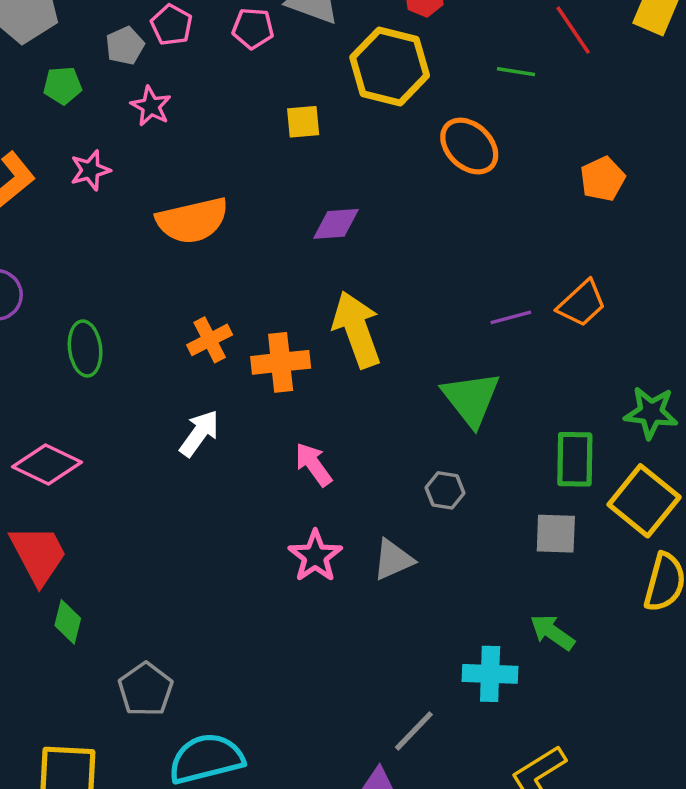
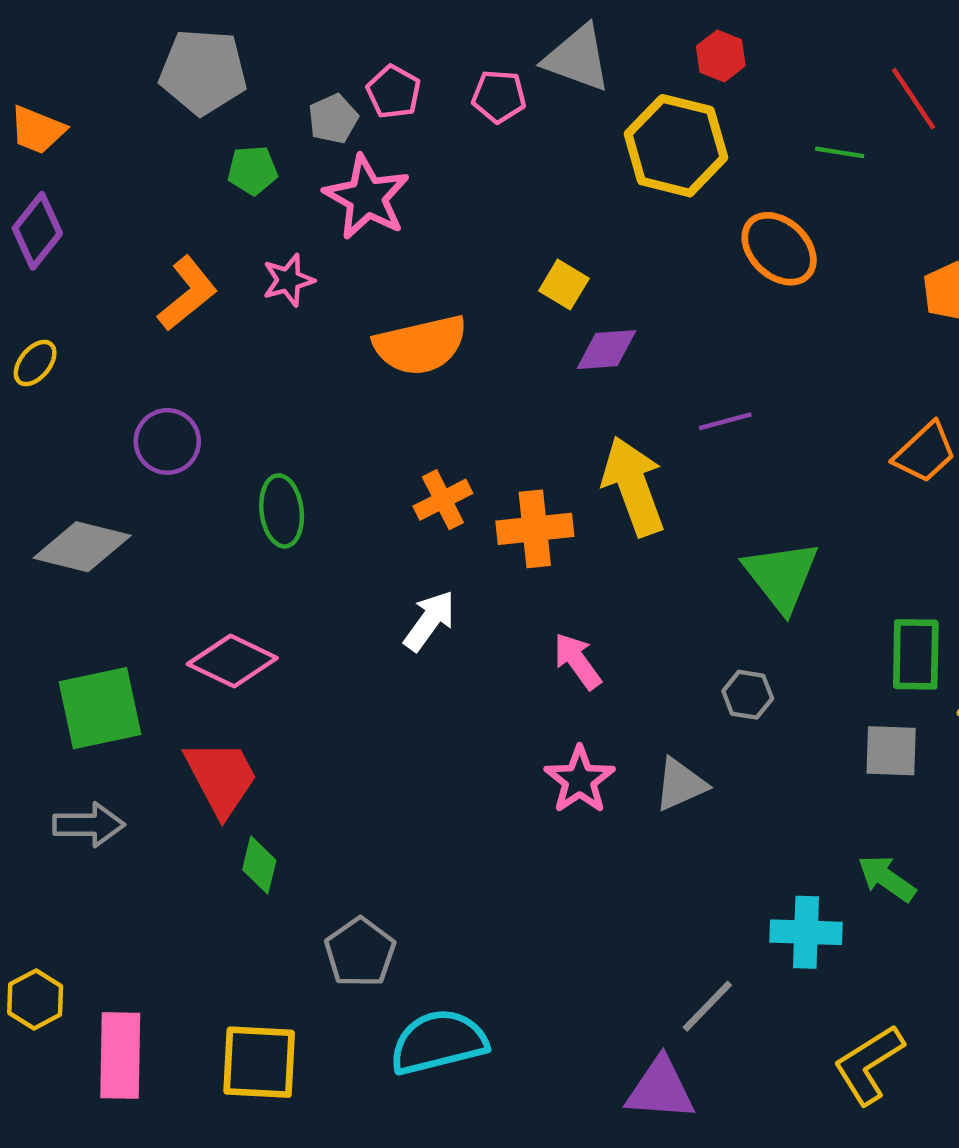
pink star: (151, 106) -> (367, 197), size x1.6
yellow square: (303, 122) -> (564, 285), moved, turned 36
purple line: (511, 317) -> (725, 421), moved

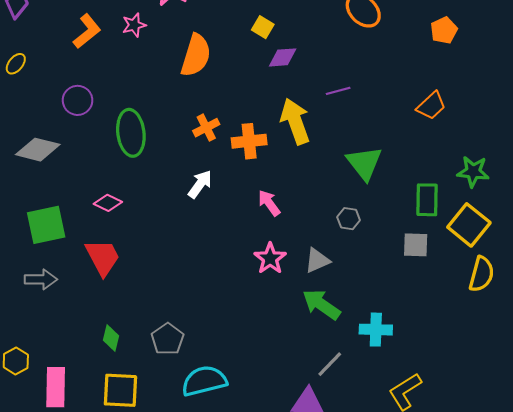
orange semicircle: (421, 345) -> (196, 55), turned -60
green ellipse: (282, 511) -> (131, 133), size x1.4
pink diamond: (232, 661) -> (108, 203), size x0.7
green diamond: (259, 865) -> (111, 338), moved
green arrow: (887, 878) -> (321, 304), moved, size x1.4

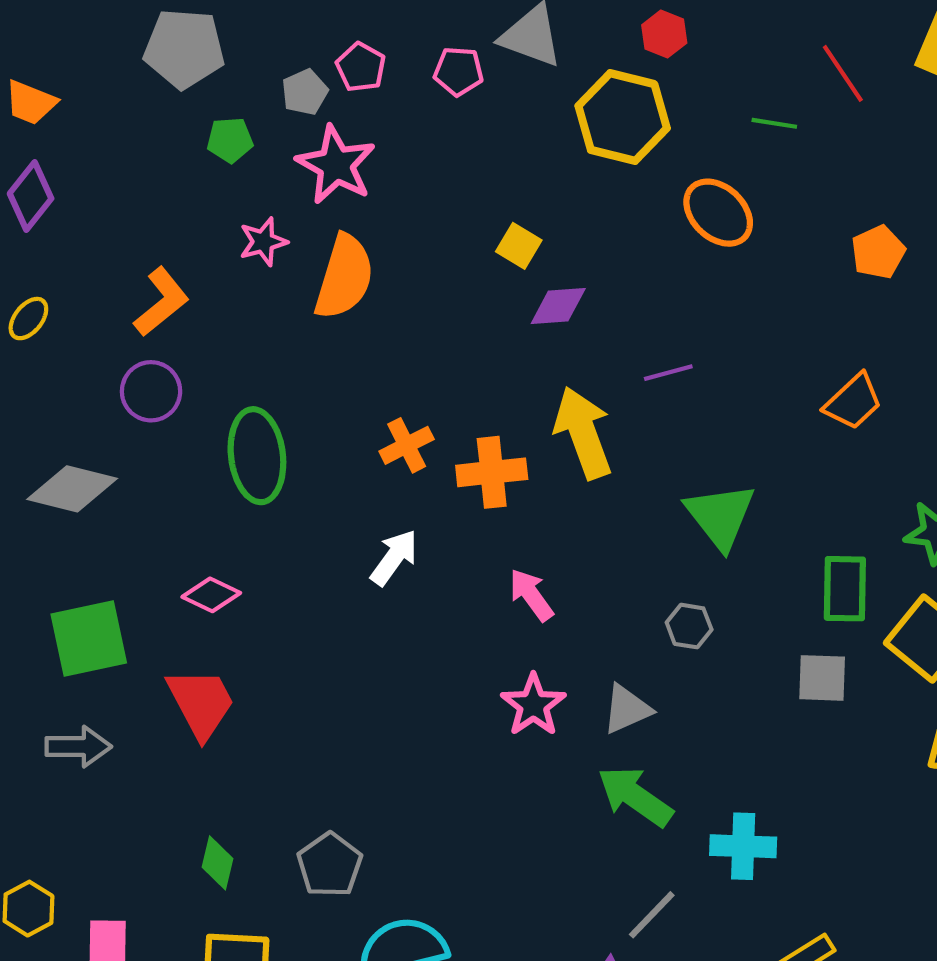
orange L-shape: (87, 31) -> (161, 302), moved
orange semicircle: (196, 55) -> (344, 277), moved

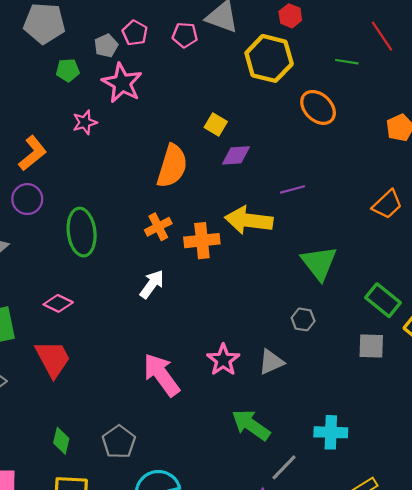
orange semicircle: (344, 277) -> (172, 166), moved
yellow arrow: (583, 433) -> (249, 220), turned -63
green rectangle: (845, 589) -> (383, 300), turned -52
pink arrow: (531, 595) -> (161, 375), moved, size x1.6
green arrow: (635, 796) -> (251, 425), moved

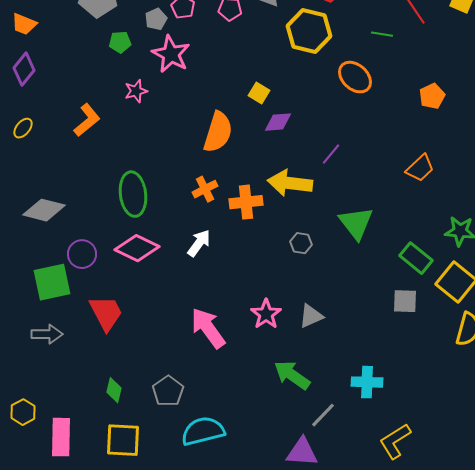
purple line: (292, 189) -> (331, 154), turned -35
purple circle: (27, 199) -> (82, 254), moved
pink diamond: (58, 303) -> (137, 248), moved, size x1.6
gray hexagon: (303, 319) -> (301, 243), moved

